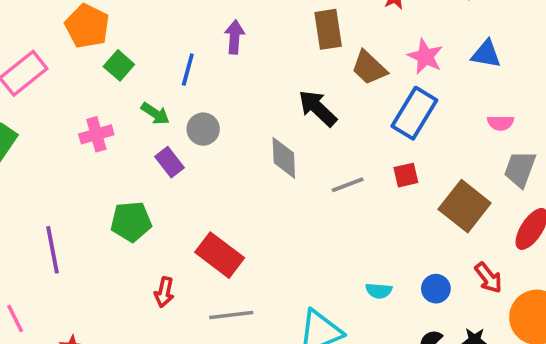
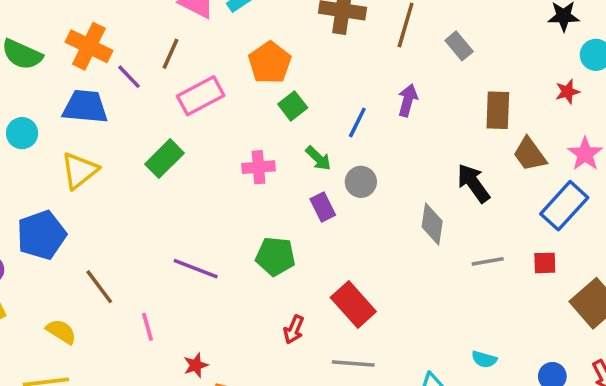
purple line: (53, 250) -> (196, 269), turned -69
cyan semicircle: (379, 291) -> (484, 359), moved

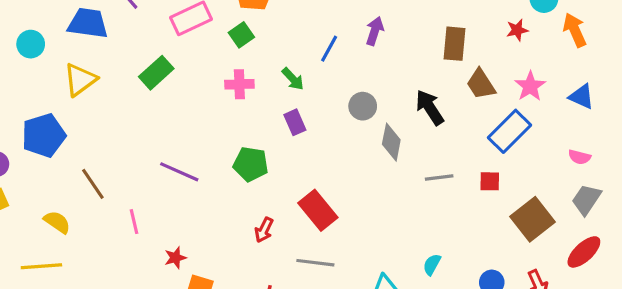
green square: (293, 106) -> (241, 35), moved
gray circle: (361, 182) -> (363, 106), moved
cyan semicircle: (484, 359) -> (432, 264), turned 100

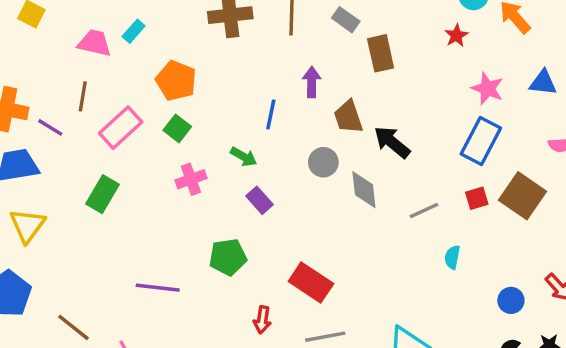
brown rectangle: (455, 44) -> (381, 53), moved
brown trapezoid: (481, 84) -> (348, 117), moved, turned 32
brown square: (532, 219) -> (523, 196), moved
cyan semicircle: (432, 264) -> (452, 257), moved

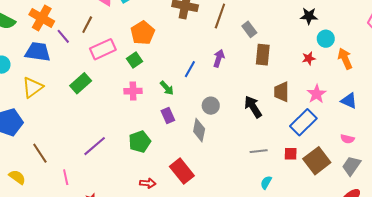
brown trapezoid: (348, 117) -> (282, 92), moved
gray diamond: (364, 190) -> (199, 130), moved
green pentagon: (228, 257) -> (140, 142), turned -30
purple line: (158, 288) -> (95, 146), turned -65
red arrow: (262, 320) -> (148, 183), turned -112

